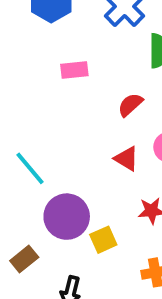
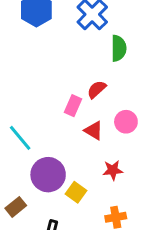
pink rectangle: (74, 70) -> (73, 106), moved, turned -60
yellow square: (103, 240) -> (76, 192), turned -30

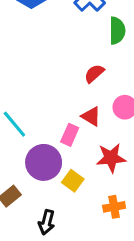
pink rectangle: (73, 106) -> (70, 135), moved
red star: (113, 170) -> (111, 158), size x1.4

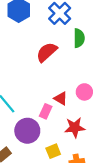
red semicircle: (94, 74) -> (47, 52), moved, size x1.5
yellow square: (73, 181) -> (53, 151), moved, turned 32

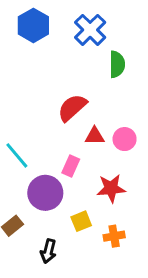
red semicircle: (47, 52) -> (72, 108), moved
red triangle: (61, 98) -> (95, 136), moved, turned -32

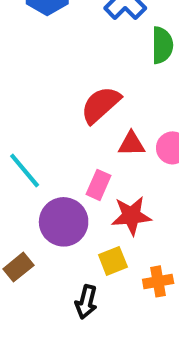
red star: (111, 188) -> (131, 216), moved
black arrow: (48, 251) -> (86, 302), moved

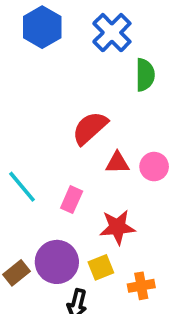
pink rectangle: (99, 185) -> (72, 200), moved
purple circle: (64, 222) -> (57, 262), moved

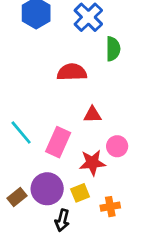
red semicircle: (90, 128) -> (72, 72), moved, turned 40
pink circle: (154, 167) -> (117, 146), moved
pink rectangle: (72, 200) -> (58, 142), size x1.5

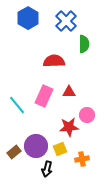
pink rectangle: (58, 142) -> (44, 96), moved

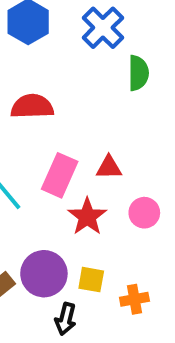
red semicircle: (54, 61) -> (32, 106), moved
red star: (69, 127) -> (87, 217), moved, turned -30
yellow square: (60, 149) -> (91, 280), turned 32

